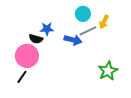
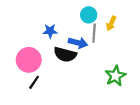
gray line: (88, 31) -> (94, 33), turned -60
black semicircle: (36, 39) -> (65, 55), moved, size x1.5
black line: (22, 77) -> (34, 82), moved

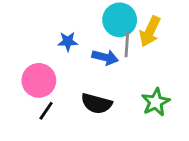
cyan circle: (89, 15) -> (120, 20), size x1.5
yellow arrow: (111, 23) -> (150, 31), size x1.5
black semicircle: (65, 55) -> (97, 103), moved

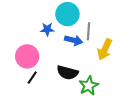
cyan circle: (120, 20) -> (67, 14), moved
yellow arrow: (150, 31) -> (105, 49), moved
green star: (156, 102) -> (89, 86), moved

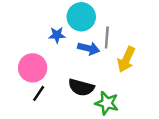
green star: (89, 86) -> (107, 103), turned -30

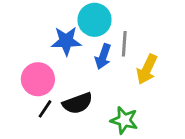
blue star: (57, 35) -> (66, 41), size x1.5
blue arrow: (89, 48) -> (103, 57), turned 95
black semicircle: (81, 87) -> (78, 103), moved, turned -35

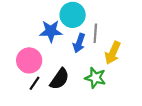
black semicircle: (78, 103) -> (60, 79), turned -35
green star: (124, 120) -> (95, 78), moved

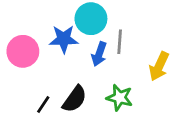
yellow arrow: (113, 53) -> (159, 66), moved
pink circle: (29, 60) -> (23, 51), moved

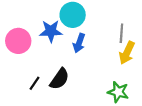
gray line: (120, 42) -> (121, 33), moved
green star: (120, 98) -> (118, 92), moved

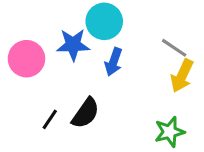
gray line: (121, 33) -> (174, 48), turned -60
green star: (118, 92) -> (170, 132), turned -30

